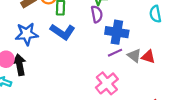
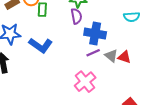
cyan semicircle: (155, 14) -> (132, 17), turned -84
blue L-shape: (63, 32) -> (41, 45), moved

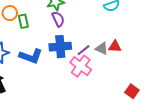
blue cross: (95, 34) -> (60, 47), moved
pink cross: (85, 82) -> (81, 66), moved

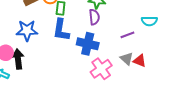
purple line: (83, 50) -> (127, 35), moved
blue L-shape: (31, 56) -> (61, 30), moved, turned 60

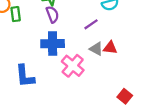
blue L-shape: (61, 30) -> (25, 76), moved

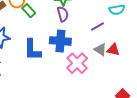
green rectangle: (16, 14) -> (29, 11), turned -40
blue L-shape: (25, 76) -> (32, 50), moved

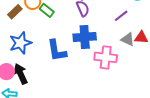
pink cross: (77, 63) -> (106, 57), turned -30

